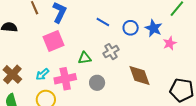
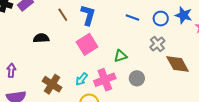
gray cross: (111, 52) -> (157, 44), moved

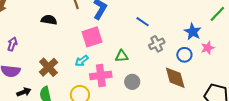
blue circle: (161, 19) -> (184, 55), moved
gray cross: (157, 44) -> (157, 44), moved
cyan arrow: (82, 79) -> (82, 61), moved

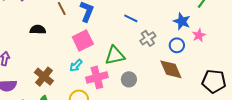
green triangle: (122, 56) -> (115, 55), size x1.5

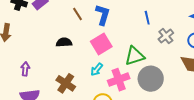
blue line: (131, 18) -> (147, 18), turned 56
black semicircle: (38, 30) -> (64, 42), moved
gray circle: (129, 79) -> (151, 79), size x1.6

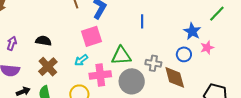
gray cross: (166, 36) -> (153, 63), moved, turned 35
black semicircle: (64, 42) -> (43, 41), moved

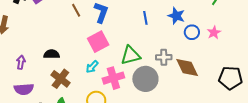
blue star: (192, 31) -> (176, 16), moved
blue circle: (184, 54) -> (192, 32), moved

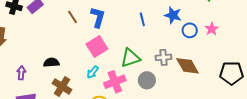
gray circle: (145, 79) -> (147, 80), size x0.7

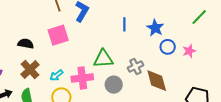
pink square: (97, 46) -> (58, 35), moved
gray cross: (163, 57) -> (135, 66), turned -35
cyan arrow: (93, 72) -> (56, 75), moved

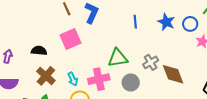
blue circle: (168, 47) -> (190, 24), moved
cyan arrow: (56, 75) -> (73, 79), turned -72

